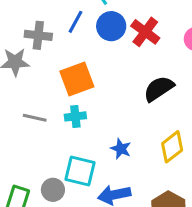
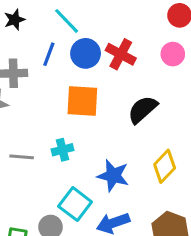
orange square: (77, 79) -> (82, 101), moved, turned 32
blue star: (121, 149) -> (113, 176), size x1.5
cyan square: (80, 171) -> (75, 204), turned 32

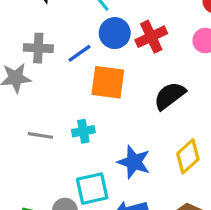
blue line: (49, 54) -> (80, 53), moved, turned 30
red cross: (121, 54) -> (151, 37), turned 32
cyan square: (75, 204) -> (92, 189), turned 36

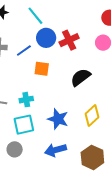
orange square: (108, 82) -> (42, 69), size x0.7
cyan square: (92, 189) -> (24, 125), moved

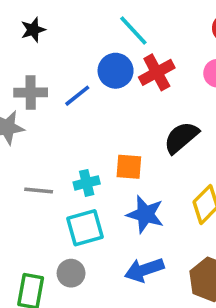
cyan line: (35, 16) -> (133, 31), moved
orange square: (42, 69) -> (129, 167), moved

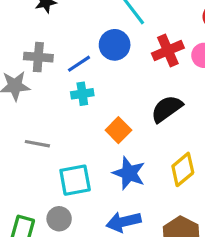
red cross: (157, 72) -> (168, 51), moved
orange square: (129, 167) -> (118, 130), turned 35
cyan cross: (87, 183) -> (82, 94), moved

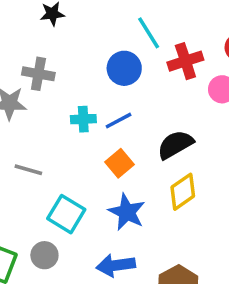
red cross: (168, 51) -> (185, 61), moved
blue line: (79, 64) -> (119, 121), moved
yellow diamond: (183, 169) -> (183, 192), moved
cyan square: (75, 180) -> (66, 214), turned 36

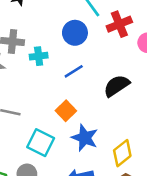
cyan cross: (83, 119) -> (39, 56), moved
orange square: (120, 163) -> (66, 111), moved
yellow diamond: (183, 192) -> (122, 153), moved

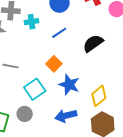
cyan square: (41, 143) -> (35, 89), turned 30

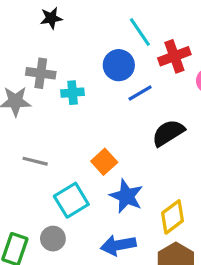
blue line: (59, 33) -> (140, 93), moved

